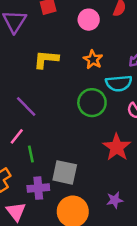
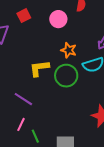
yellow L-shape: (46, 59) -> (39, 68), moved
green circle: (92, 103) -> (66, 76), moved

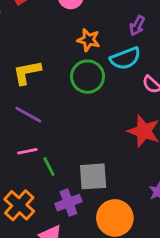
yellow L-shape: (39, 68) -> (27, 72), moved
pink line: (21, 124) -> (27, 151), turned 56

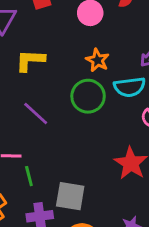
yellow L-shape: (27, 72) -> (30, 60), moved
purple line: (28, 115) -> (36, 113), moved

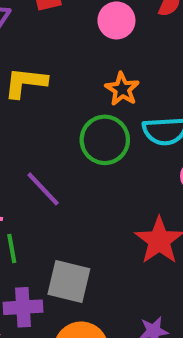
purple line: (36, 113) -> (43, 189), moved

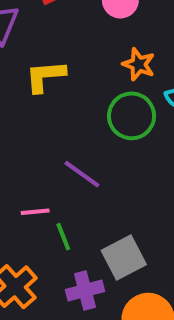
gray square: (69, 282) -> (124, 257), turned -30

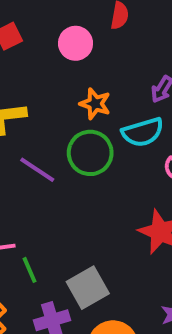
purple line: (82, 174) -> (37, 170), moved

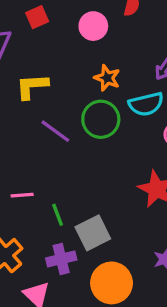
green line: (30, 270) -> (58, 215), moved

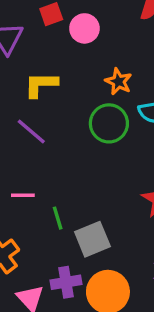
pink circle: (93, 26) -> (84, 28), moved
purple line: (55, 131) -> (31, 131), moved
purple cross: (61, 259) -> (66, 282), moved

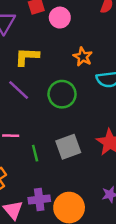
green circle: (109, 123) -> (62, 94), moved
gray square: (92, 239) -> (68, 147), moved

